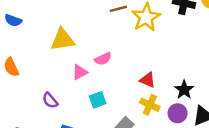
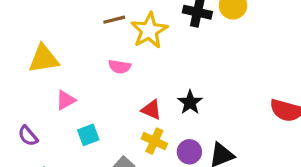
pink semicircle: (103, 59) -> (120, 67), moved, turned 35
black star: (184, 90) -> (190, 102), moved

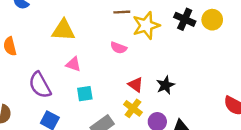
pink triangle: (66, 100) -> (73, 64), turned 35
purple semicircle: (28, 136) -> (40, 85), size x1.6

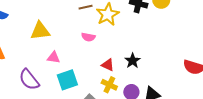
cyan square: (85, 94) -> (67, 80), size x1.5

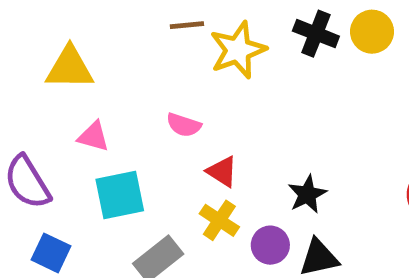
pink semicircle: (88, 37) -> (184, 125), moved
black star: (133, 61) -> (307, 194), moved

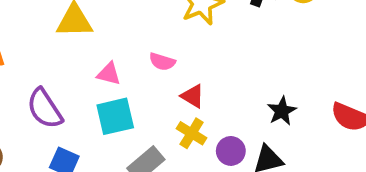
pink triangle: (93, 136) -> (109, 74), moved
black star: (307, 194) -> (282, 111), moved

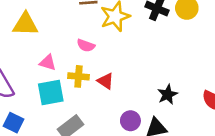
pink semicircle: (162, 62) -> (86, 45), moved
yellow cross: (192, 133) -> (78, 76), moved, turned -30

